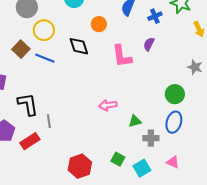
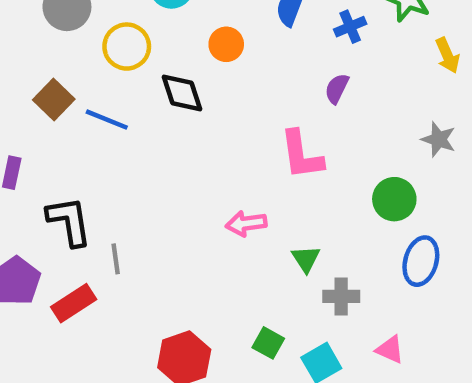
yellow circle: (44, 30) -> (127, 47), moved
pink L-shape: (122, 56) -> (301, 155), moved
green triangle: (135, 121) -> (306, 259), turned -48
blue ellipse: (174, 122) -> (421, 261), moved

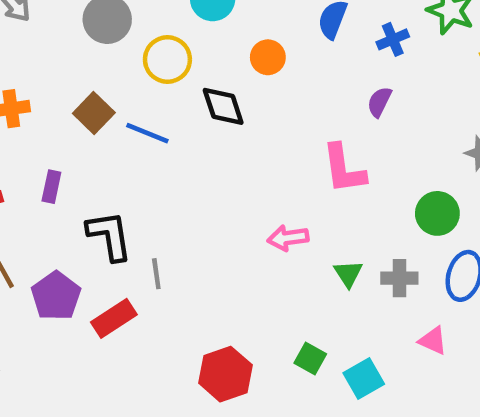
gray cross: (341, 296) -> (399, 278), moved
pink triangle: (390, 350) -> (433, 341), moved

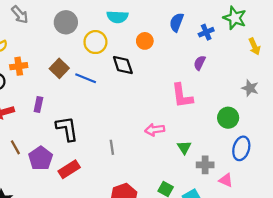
gray line: (156, 274) -> (112, 147), moved
gray cross: (399, 278) -> (205, 165), moved

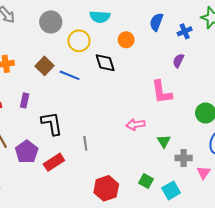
gray line: (112, 147) -> (85, 143), moved
pink triangle: (226, 180) -> (204, 173), turned 40

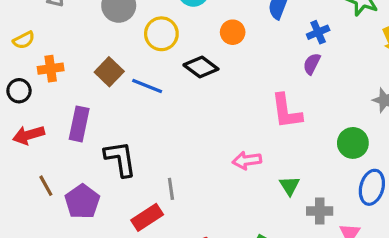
blue cross: (185, 31) -> (318, 32), moved
black diamond: (105, 63) -> (201, 67), turned -35
purple rectangle: (25, 100) -> (79, 124), size x1.5
red rectangle: (54, 162) -> (147, 217), moved

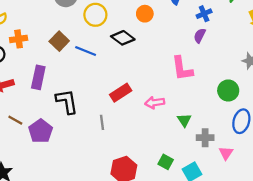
brown line: (46, 186) -> (15, 120), turned -32
red rectangle: (147, 217) -> (121, 93), moved

